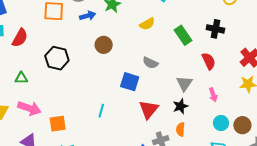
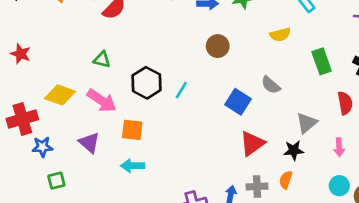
black hexagon: (57, 58) -> (146, 83), moved
cyan line: (101, 111) -> (181, 90), moved

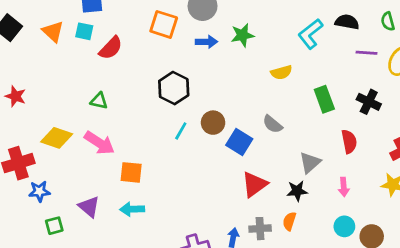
brown circle: (218, 46) -> (213, 123), moved
black hexagon: (146, 83) -> (174, 88), moved
purple triangle: (89, 143) -> (89, 207), moved

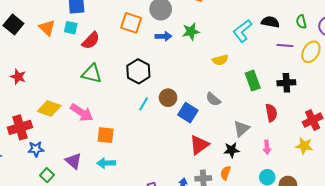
green triangle: (99, 101) -> (92, 74), moved, size x1.5
black cross: (369, 102) -> (286, 83), turned -30
green square: (54, 226) -> (47, 175), turned -32

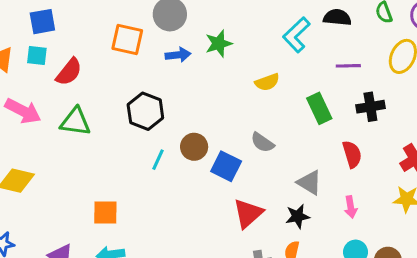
purple line: (285, 45) -> (348, 66), moved
pink arrow: (82, 113) -> (23, 111), moved
gray triangle: (241, 129) -> (309, 183), turned -42

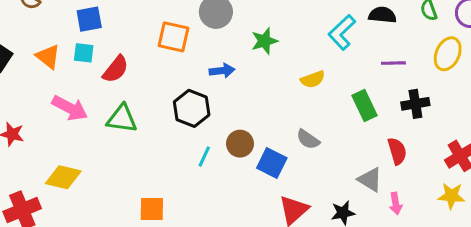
blue arrow: (178, 55) -> (222, 71), moved
gray triangle: (309, 183) -> (370, 180), moved

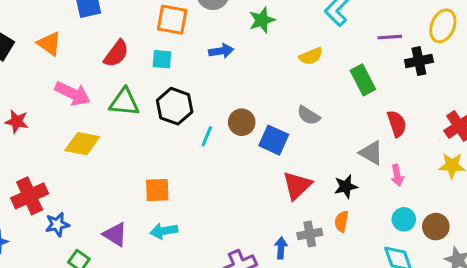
cyan square: (84, 53) -> (162, 59), moved
black cross: (415, 104) -> (419, 61), moved
black hexagon: (192, 108) -> (175, 106), moved
yellow diamond: (63, 177) -> (82, 144), moved

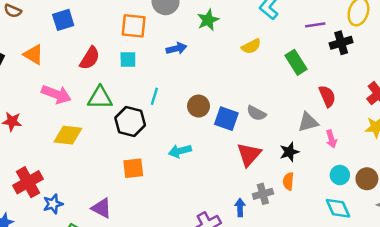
black hexagon: (175, 106) -> (130, 122), moved
gray semicircle: (308, 115) -> (256, 113), moved
cyan line: (207, 136) -> (154, 96), moved
gray triangle: (371, 153) -> (308, 122), turned -40
cyan arrow: (164, 231) -> (180, 151), moved

